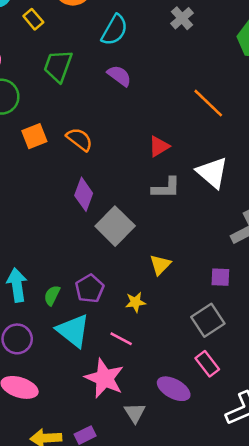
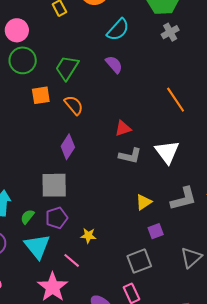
green trapezoid: (58, 66) -> (67, 68), moved
red triangle: (159, 146) -> (123, 128), moved
gray square: (115, 226) -> (54, 185), moved, turned 32
yellow triangle: (160, 265) -> (144, 202), moved
purple square: (220, 277) -> (156, 231), turned -35

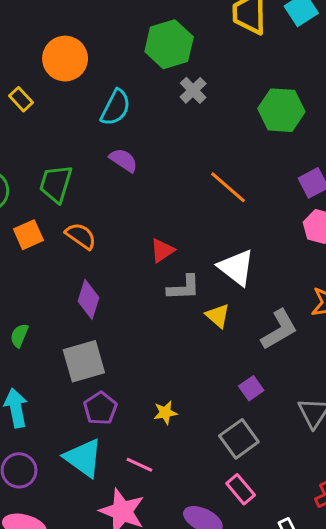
yellow triangle: (144, 202) -> (218, 316), moved, turned -30
green semicircle: (27, 217) -> (19, 335), moved
yellow star: (88, 236) -> (165, 413), moved

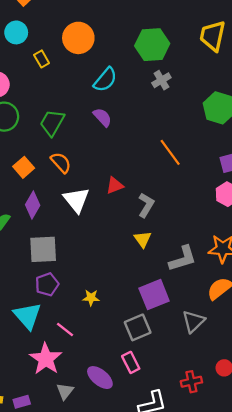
orange square: (28, 235) -> (24, 167), moved, turned -30
white triangle: (236, 267) -> (76, 200), moved
gray L-shape: (184, 288) -> (146, 205), moved, turned -70
purple diamond: (88, 299) -> (33, 205), moved
purple square: (251, 388) -> (154, 295), size x1.8

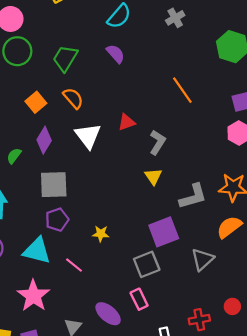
cyan triangle: (27, 316) -> (37, 251), turned -36
pink star: (46, 359) -> (33, 296), moved

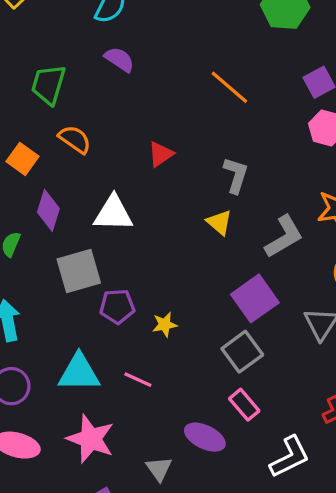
white triangle: (88, 136) -> (113, 213), moved, turned -36
gray L-shape: (158, 142) -> (236, 175), moved
purple pentagon: (57, 220) -> (117, 306), moved, turned 30

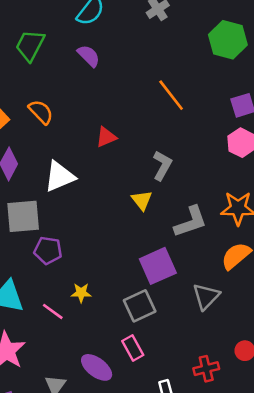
green trapezoid: (48, 85) -> (30, 45), moved
white triangle: (113, 213) -> (60, 176), turned -36
yellow star: (165, 325) -> (81, 293), moved

